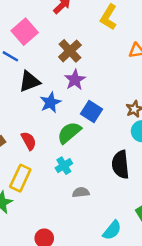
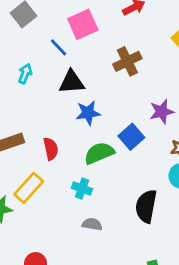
purple star: (75, 80) -> (162, 112), moved
cyan cross: (64, 166) -> (82, 188), turned 35

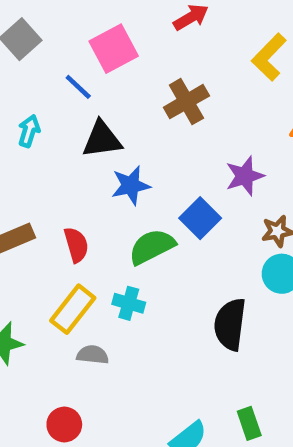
yellow rectangle: (29, 188) -> (73, 309), moved
gray semicircle: (92, 224) -> (93, 355), moved

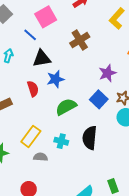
blue square: (200, 218) -> (99, 99), moved
red semicircle: (76, 245) -> (33, 89), moved
cyan cross: (129, 303) -> (61, 141), moved
black semicircle: (230, 324) -> (90, 138), moved

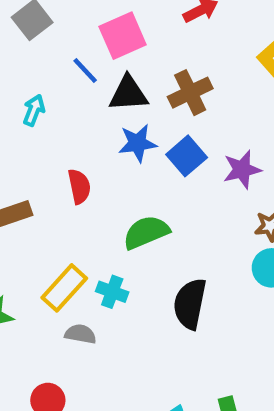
black triangle: (42, 58) -> (128, 94), moved
blue star: (55, 79) -> (138, 143), moved
blue square: (99, 99) -> (187, 156), moved
cyan cross: (61, 141) -> (112, 292), moved

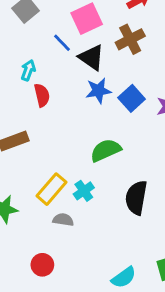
brown cross: (190, 93) -> (130, 39), moved
black triangle: (128, 94) -> (91, 57), turned 40
red semicircle: (79, 186) -> (42, 95), moved
cyan cross: (112, 292) -> (84, 191), turned 36

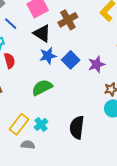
blue line: (62, 43) -> (11, 24), moved
green semicircle: (106, 150) -> (42, 87), moved

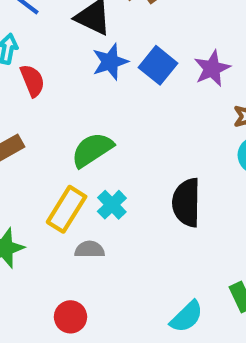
green semicircle: (42, 87) -> (92, 150), moved

